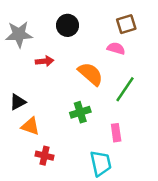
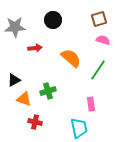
pink semicircle: (116, 48) -> (103, 40), moved
green cross: (80, 112) -> (48, 91), moved

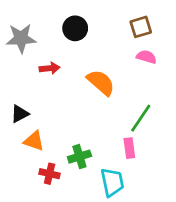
green line: (98, 70) -> (141, 118), moved
green cross: (48, 91) -> (79, 157), moved

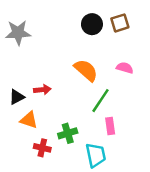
black circle: (75, 28) -> (92, 24), moved
pink semicircle: (146, 57) -> (125, 68), moved
red arrow: (50, 68) -> (42, 90), moved
green line: (141, 118) -> (100, 101), moved

